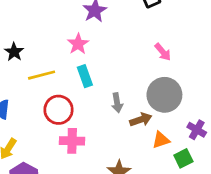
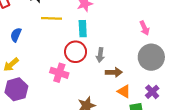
gray circle: (164, 95) -> (151, 57), moved
red circle: (59, 110) -> (76, 52), moved
orange triangle: (161, 140) -> (124, 91), turned 32

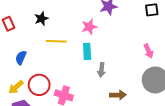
red circle: (76, 52) -> (39, 85), moved
gray arrow: (100, 55) -> (101, 70), moved

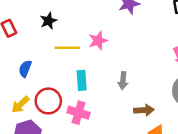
pink star: (89, 27) -> (98, 41), moved
cyan rectangle: (87, 51) -> (82, 80), moved

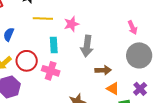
pink star: (98, 41) -> (71, 24), moved
gray arrow: (123, 81) -> (87, 46), size x1.5

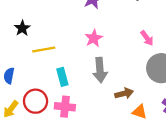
pink star: (71, 24) -> (94, 38), moved

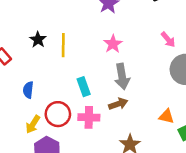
yellow line: (44, 50) -> (63, 45), moved, turned -75
brown arrow: (124, 93) -> (118, 104), moved

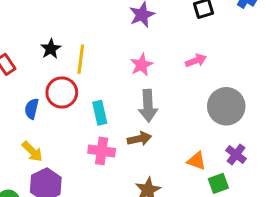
pink arrow: (168, 39) -> (196, 61), moved, turned -77
red circle: (58, 114) -> (62, 92), moved
yellow arrow: (33, 124) -> (32, 152), turned -84

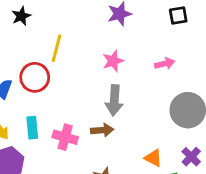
black star: (51, 49) -> (21, 16), moved
cyan rectangle: (100, 113) -> (32, 128), moved

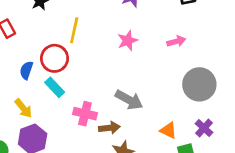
gray arrow: (114, 100) -> (129, 100), moved, turned -64
cyan rectangle: (32, 128) -> (55, 87), moved, turned -36
brown arrow: (102, 130) -> (109, 128), moved

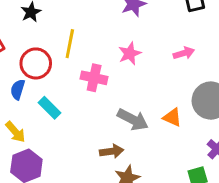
red circle: (54, 58) -> (36, 63), moved
pink cross: (85, 114) -> (94, 78), moved
orange triangle: (168, 130) -> (172, 117), moved

